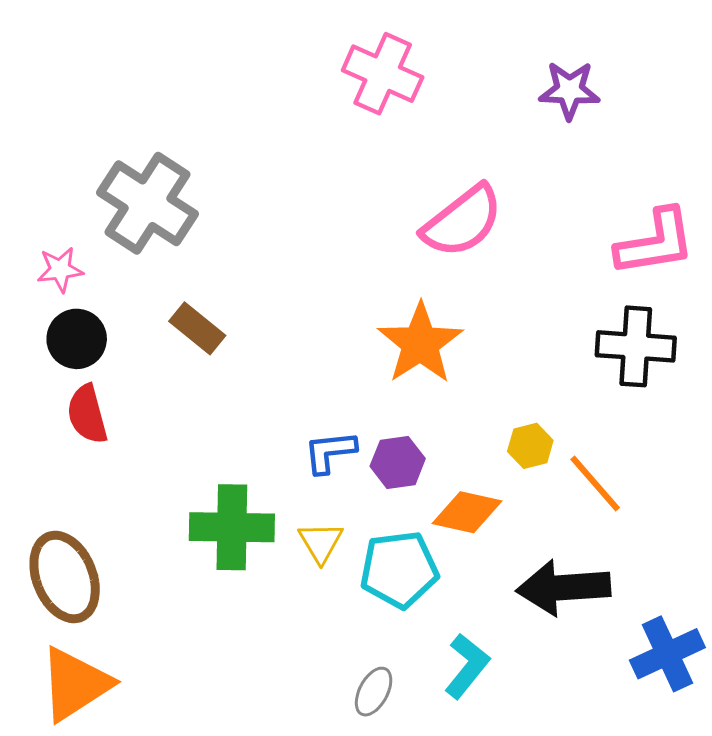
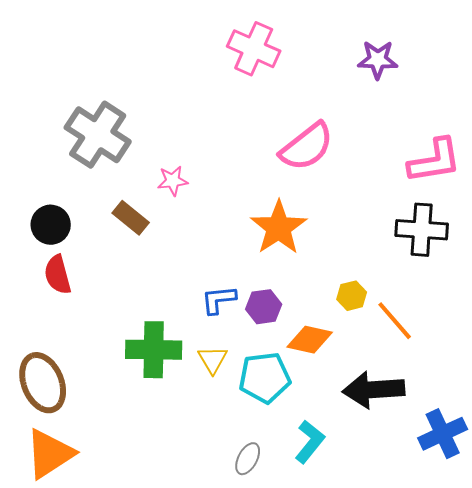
pink star: (60, 270) -> (173, 181), moved

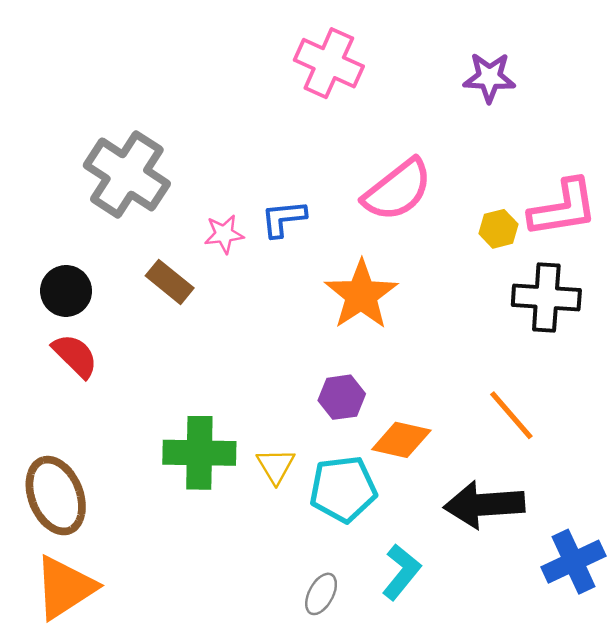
red semicircle: (58, 275) -> (75, 356), turned 150
yellow hexagon: (352, 296) -> (498, 229), moved
blue L-shape: (219, 300) -> (284, 218), moved

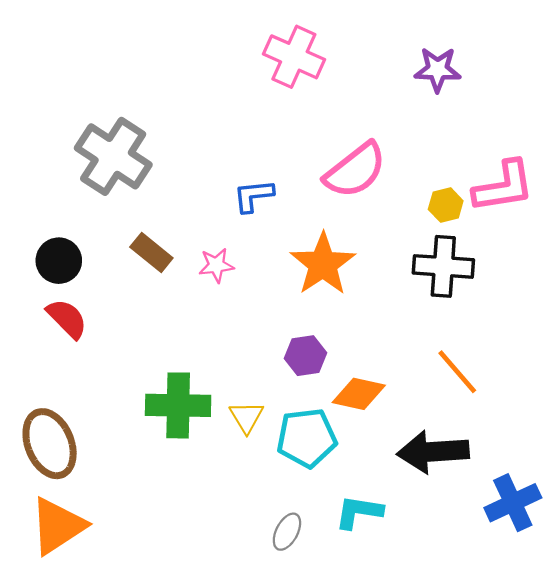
pink star: (224, 234) -> (216, 265), moved
black cross: (546, 297) -> (443, 266), moved
cyan L-shape: (401, 572) -> (359, 512), turned -120

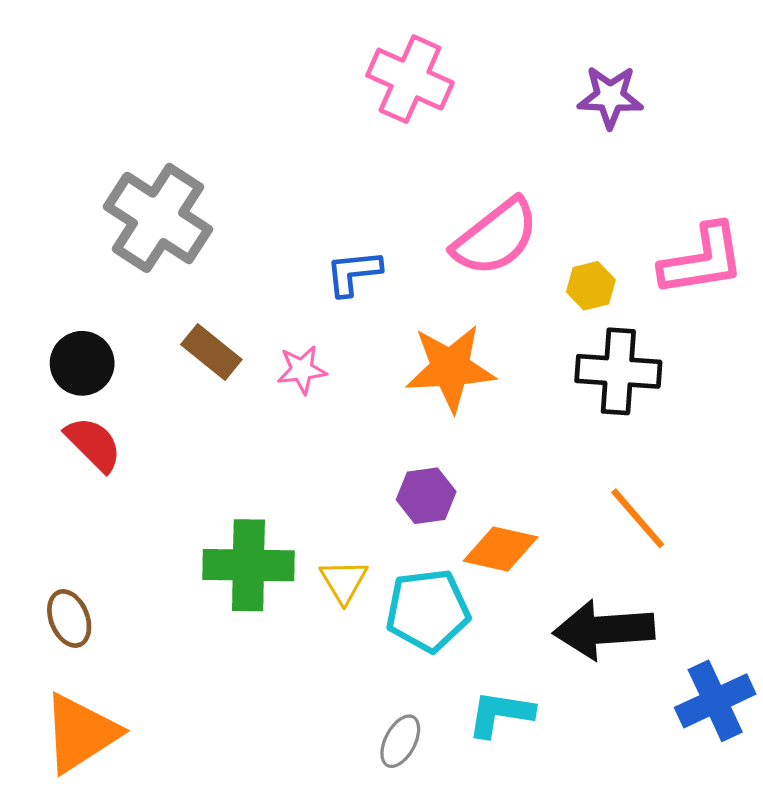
yellow hexagon: (446, 205) -> (591, 286), moved
orange star: (323, 264) -> (450, 368), turned 30
brown ellipse: (50, 444) -> (69, 618), size x0.6

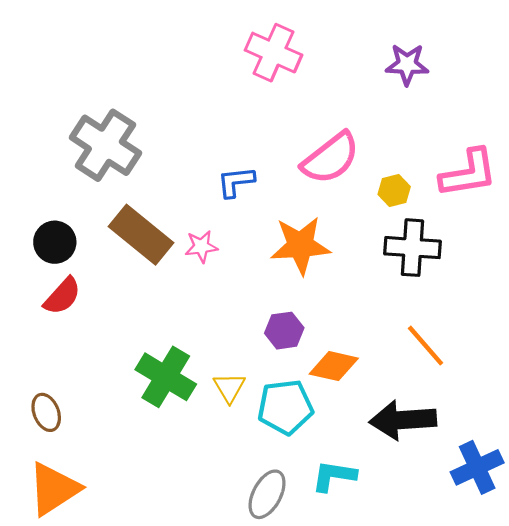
brown rectangle: (211, 352) -> (141, 235), size x1.6
red semicircle: (93, 444) -> (62, 296), turned 87
green cross: (248, 565) -> (166, 377), turned 30
gray ellipse: (400, 741) -> (267, 494), size x1.4

